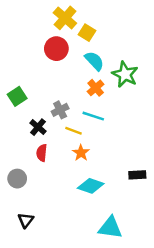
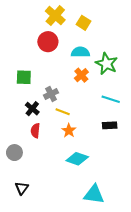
yellow square: (87, 33) -> (83, 23), moved
cyan semicircle: (94, 61) -> (80, 52), turned -48
green square: (17, 96) -> (24, 77), moved, turned 35
cyan line: (93, 116) -> (111, 99), moved
black rectangle: (137, 175) -> (110, 125), moved

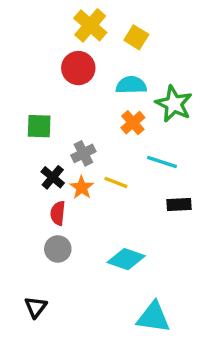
cyan line: (111, 99) -> (162, 162), moved
yellow line: (63, 112) -> (116, 182), moved
orange star: (69, 131) -> (82, 188), moved
gray circle: (14, 153) -> (58, 249), moved

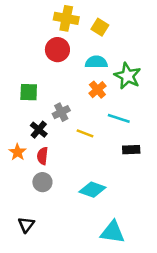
yellow cross: (90, 25) -> (66, 18), turned -30
orange star: (82, 188) -> (17, 152), moved

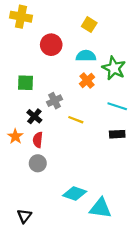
yellow cross: (66, 18) -> (21, 17), moved
cyan line: (119, 118) -> (117, 106), moved
cyan diamond: (92, 190) -> (75, 194), moved
black triangle: (26, 225) -> (24, 216), moved

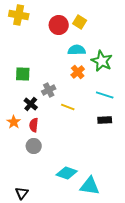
red circle: (51, 45) -> (59, 25), moved

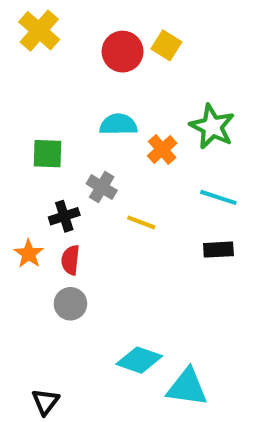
yellow cross: (19, 15) -> (39, 31), turned 30
cyan semicircle: (77, 50) -> (118, 124), moved
gray cross: (49, 90) -> (102, 187), turned -32
black cross: (31, 104) -> (64, 216), turned 32

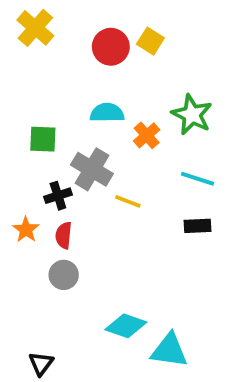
gray cross: (102, 187) -> (92, 169), size x1.5

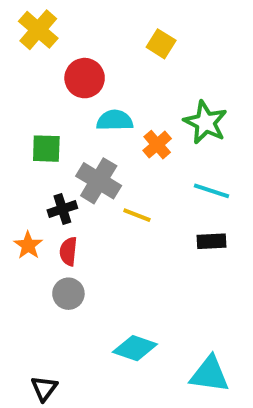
red circle: (111, 47) -> (85, 78), moved
cyan triangle: (169, 350) -> (209, 374), moved

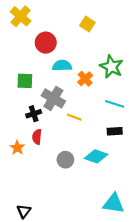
orange star: (28, 245) -> (17, 148), moved
gray circle: (68, 294) -> (65, 160), moved
cyan diamond: (135, 348) -> (96, 156), moved

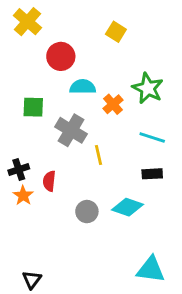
black cross: (34, 114) -> (19, 169), moved
yellow line: (74, 117) -> (99, 155), turned 56

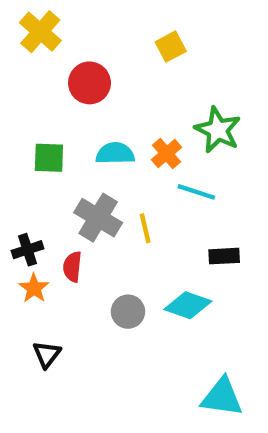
yellow square: (116, 32) -> (171, 47), turned 30
cyan semicircle: (83, 87) -> (115, 153), moved
gray cross: (71, 130) -> (98, 218), moved
cyan line: (152, 138) -> (196, 192), moved
black triangle: (32, 280) -> (47, 354), moved

